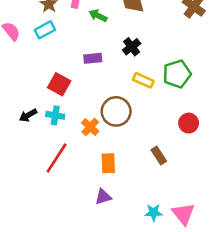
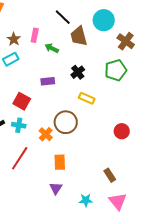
green pentagon: (177, 74) -> (116, 70), moved
brown rectangle: (159, 155) -> (110, 175), moved
purple triangle: (103, 197) -> (56, 188), turned -40
cyan star: (154, 212) -> (86, 200), moved

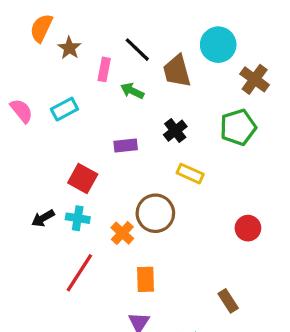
black line: (63, 17) -> (137, 50), moved
brown star: (14, 39) -> (69, 48), moved

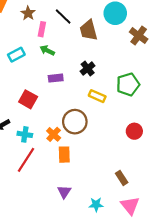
brown star: (69, 48) -> (28, 13), moved
green arrow: (132, 91) -> (47, 50), moved
green pentagon: (238, 127) -> (128, 84), moved
cyan cross: (78, 218) -> (25, 134), moved
orange rectangle: (145, 279) -> (64, 155), moved

